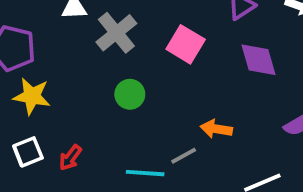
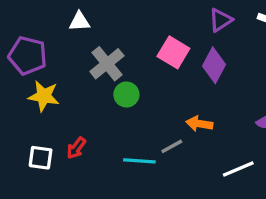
gray cross: (116, 33) -> (107, 64), moved
purple diamond: (259, 60) -> (214, 65), moved, turned 44
white square: (28, 152) -> (41, 158), moved, turned 30

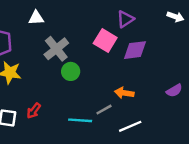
purple triangle: (220, 20) -> (125, 19), moved
purple diamond: (214, 65) -> (135, 50), turned 55
white line: (238, 169) -> (130, 126), moved

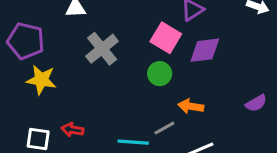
green circle: (71, 71) -> (160, 74), moved
red arrow: (34, 111) -> (72, 130), turned 63

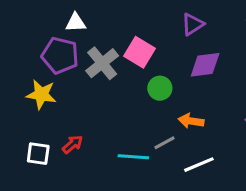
pink square: (166, 38) -> (140, 52), moved
purple pentagon: (26, 41) -> (60, 55), moved
red arrow: (72, 130) -> (73, 144), turned 130

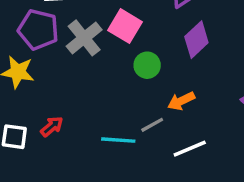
purple diamond: (205, 65) -> (196, 40), turned -36
orange arrow: (191, 121) -> (181, 101), turned -35

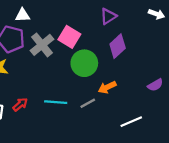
green circle: (147, 65) -> (84, 63), size x1.5
cyan line: (118, 140) -> (56, 102), moved
white line: (190, 149) -> (131, 122), moved

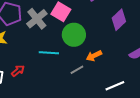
purple diamond: (118, 46) -> (119, 20), moved
cyan line: (56, 102) -> (49, 53), moved

